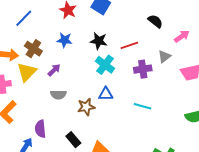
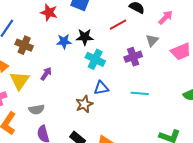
blue star: (65, 40) -> (64, 41), moved
red line: (129, 45) -> (118, 25), moved
brown cross: (33, 49) -> (24, 45), moved
gray semicircle: (58, 95) -> (37, 109), moved

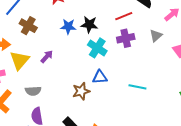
purple cross: (133, 57) -> (126, 38), moved

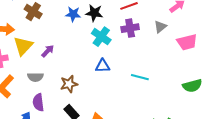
purple arrow: (47, 57) -> (48, 51), moved
brown star: (81, 91) -> (69, 84), moved

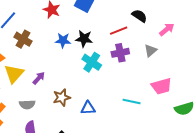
pink trapezoid: (187, 42) -> (161, 86), moved
blue triangle: (103, 66) -> (88, 108), moved
brown star: (69, 84) -> (62, 97), moved

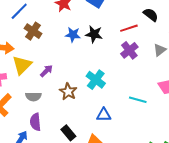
purple cross: (120, 53) -> (129, 50), turned -30
cyan cross: (92, 62) -> (96, 80), moved
brown star: (62, 97) -> (68, 92), turned -30
blue triangle: (88, 108) -> (104, 115), moved

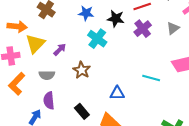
black star: (94, 34) -> (116, 19), moved
cyan cross: (96, 80) -> (97, 39), moved

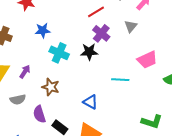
black star: (116, 19) -> (89, 52), moved
blue triangle: (117, 93) -> (90, 102), turned 42
purple semicircle: (49, 101) -> (39, 114), moved

